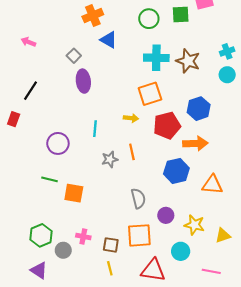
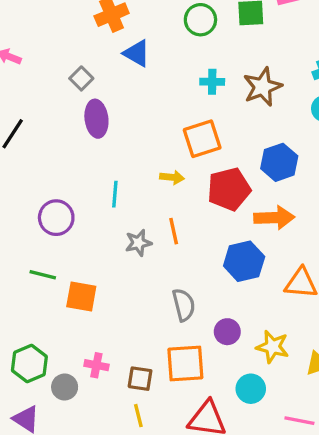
cyan cross: (156, 58) -> (212, 82), size x0.6
brown star: (188, 61) -> (262, 87), turned 30

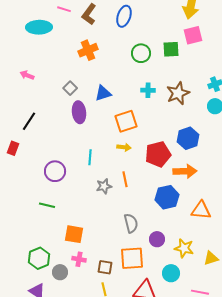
blue triangle: (137, 53) -> (103, 93), moved, turned -48
orange square: (202, 139) -> (126, 121), moved
orange square: (81, 296) -> (74, 234), moved

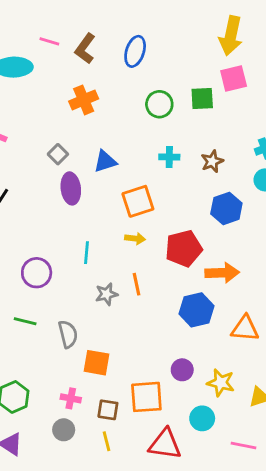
brown star: (178, 93) -> (212, 161), size x0.7
blue hexagon: (188, 138) -> (226, 208), moved
gray semicircle: (131, 223) -> (68, 334), moved
orange square: (74, 234) -> (97, 363), moved
gray circle: (60, 272) -> (64, 430), moved

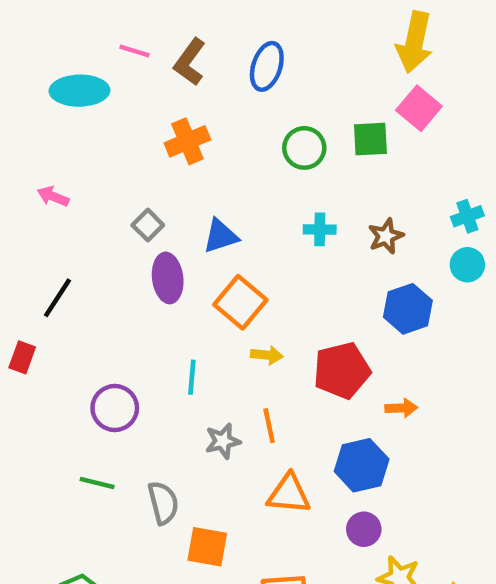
pink square: (234, 79) -> (419, 108), turned -36
orange square: (138, 201) -> (240, 302), moved, turned -32
orange arrow: (222, 273) -> (401, 408), size x0.6
orange triangle: (245, 328) -> (289, 494), moved
purple circle: (182, 370) -> (364, 529), moved

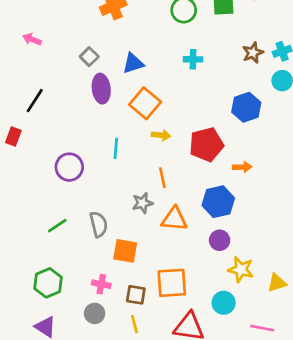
brown star: (386, 236) -> (253, 53), moved
gray star: (223, 441) -> (142, 203), moved
green line: (97, 483) -> (57, 226), moved, turned -48

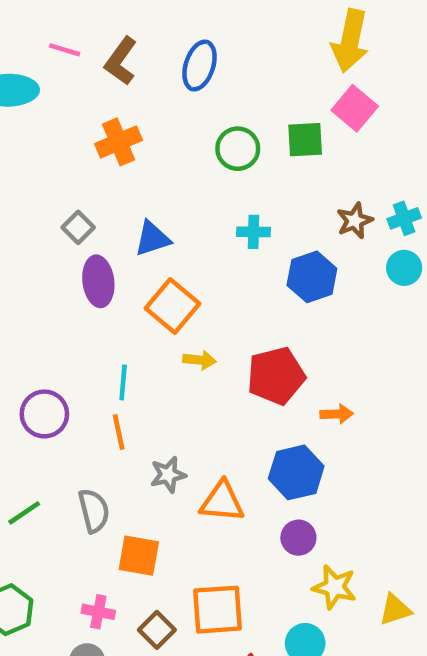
blue hexagon: (246, 107) -> (312, 277), moved
orange line: (162, 178) -> (119, 432), moved
brown square: (136, 295) -> (157, 630), turned 36

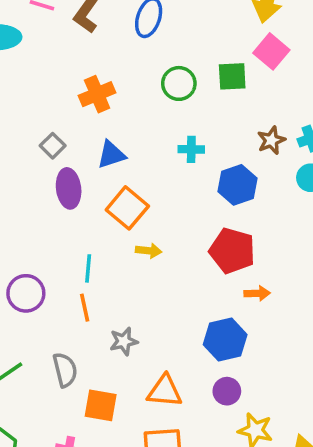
orange cross: (119, 142) -> (97, 94), moved
red pentagon: (276, 376) -> (232, 251), moved, turned 30
orange triangle: (222, 502) -> (165, 391), moved

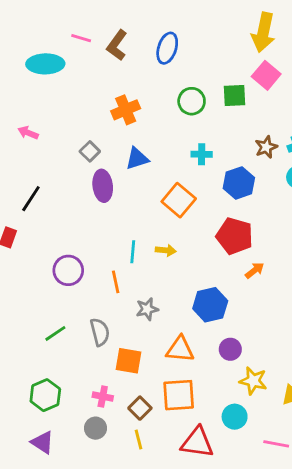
orange square: (127, 208) -> (179, 200), moved
yellow arrow: (149, 251) -> (166, 250), moved
cyan line: (88, 268) -> (133, 252), moved
orange arrow: (257, 293) -> (255, 270), turned -36
blue hexagon: (225, 340) -> (210, 305), moved

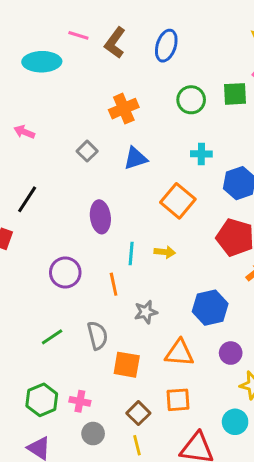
purple ellipse: (103, 186) -> (100, 217), moved
orange square: (179, 395) -> (178, 400), size x0.7
pink cross: (103, 397) -> (80, 401), moved

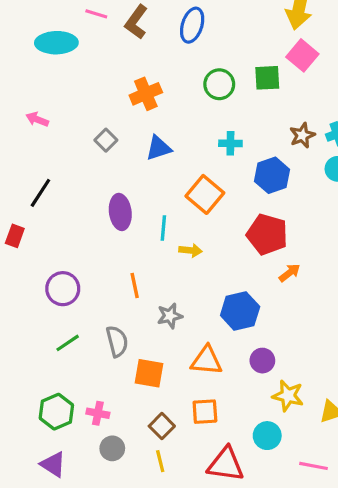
cyan line: (131, 253) -> (163, 228), moved
purple circle: (65, 272) -> (63, 289), moved

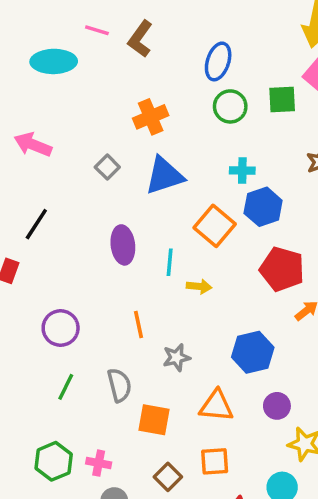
blue ellipse: (192, 25) -> (218, 61), moved
pink arrow: (37, 119) -> (33, 145), size x1.5
blue triangle: (159, 148) -> (164, 176), size x1.4
blue hexagon: (272, 175) -> (263, 207), moved
green line: (68, 343) -> (66, 387), turned -30

